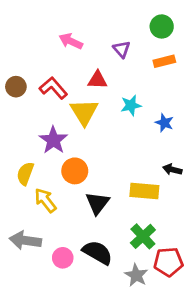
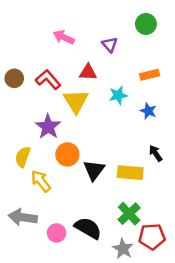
orange rectangle: (164, 61) -> (150, 75), moved
black arrow: (172, 170) -> (156, 153), turned 42
black triangle: (97, 203) -> (94, 170), moved

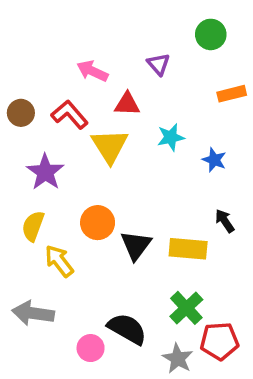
pink arrow: (64, 37) -> (92, 71), moved
orange rectangle: (150, 75) -> (232, 94), moved
purple star: (48, 127) -> (45, 172), moved
pink circle: (57, 233) -> (91, 348), moved

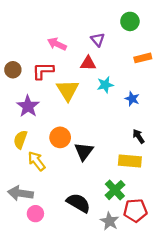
red triangle: (127, 104) -> (88, 63), moved
red L-shape: (70, 115) -> (43, 71), turned -50
yellow rectangle: (188, 249) -> (130, 161), moved
pink circle: (91, 348) -> (35, 214), moved

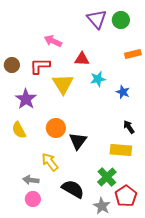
purple triangle: (98, 40) -> (97, 19), moved, size x1.5
yellow semicircle: (20, 140) -> (19, 130), turned -48
yellow arrow: (37, 161) -> (50, 162), moved
gray arrow: (20, 193) -> (31, 180), moved, size x0.7
red pentagon: (135, 210) -> (126, 196), turned -30

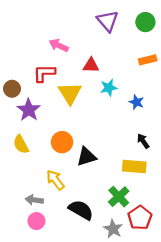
green circle: (121, 20) -> (145, 22), moved
brown circle: (12, 65) -> (12, 89), moved
black triangle: (78, 141) -> (86, 157), turned 36

